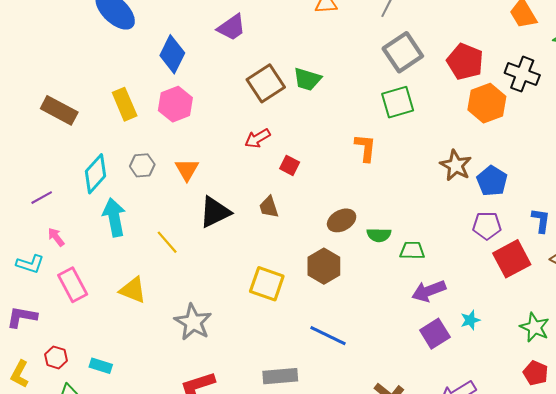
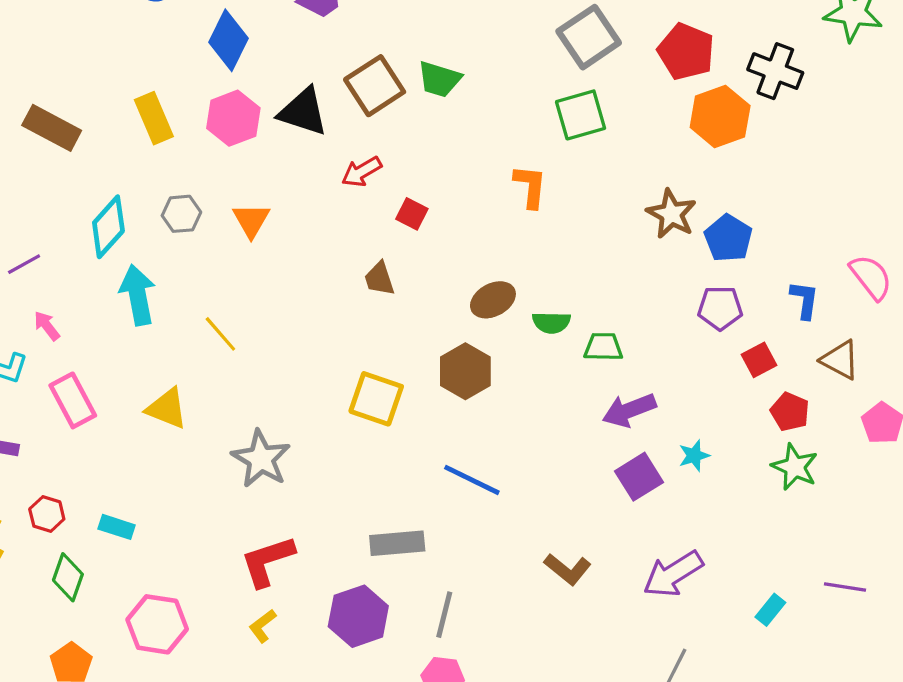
black triangle: (215, 212) -> (303, 112), moved, turned 44
red square: (512, 259) -> (759, 360), size x0.6
red pentagon: (536, 373) -> (790, 412), moved

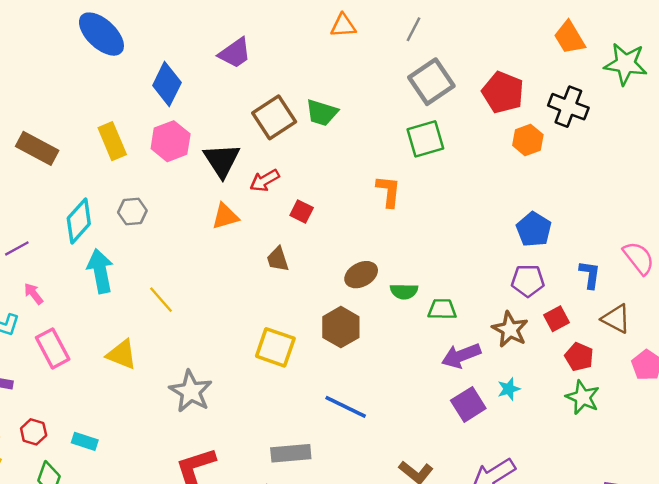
black triangle: (303, 112) -> (222, 160), moved, turned 39
orange hexagon: (720, 117) -> (528, 140), size x0.7
brown star: (671, 214) -> (510, 329), moved
orange triangle: (251, 220) -> (225, 216), moved, turned 44

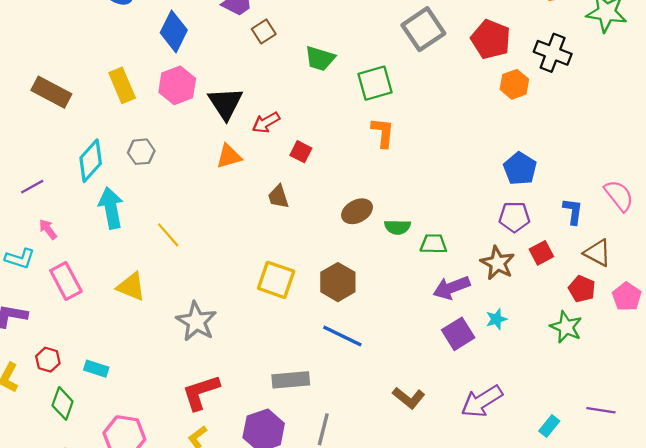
brown square: (274, 117) -> (264, 31), moved, size x0.6
green square: (425, 139) -> (375, 83), moved
brown hexagon: (341, 327) -> (338, 282), moved
red pentagon: (579, 357) -> (582, 289), moved

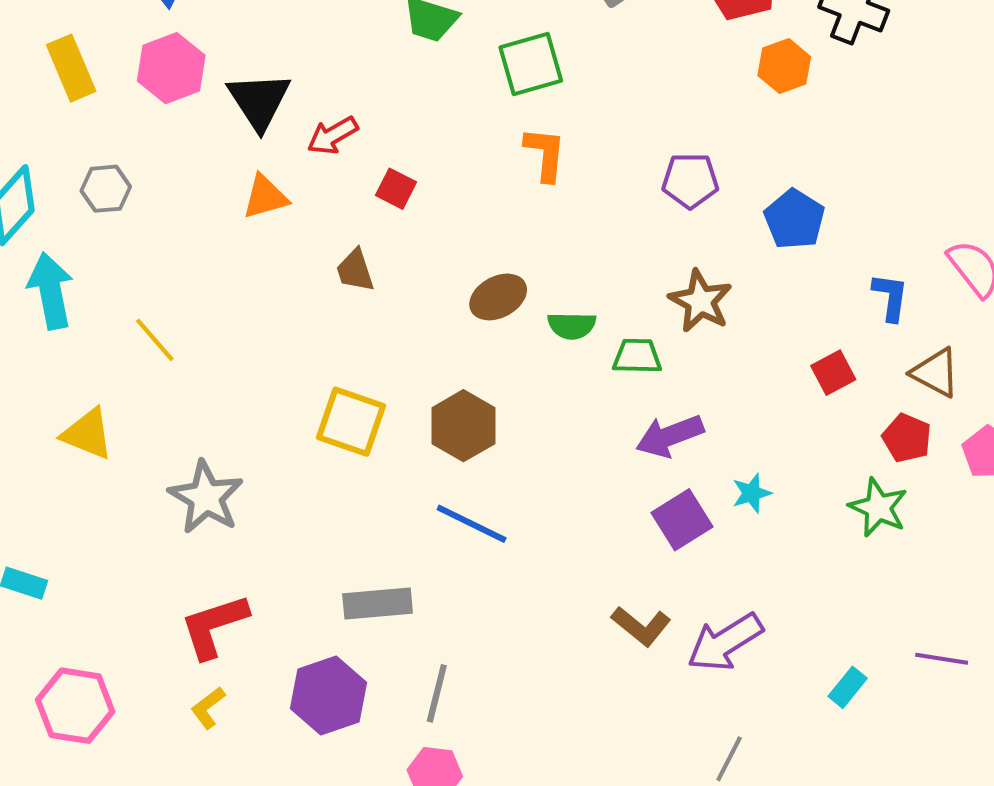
purple pentagon: (514, 217) -> (690, 180), moved
brown star: (498, 263) -> (700, 301), moved
brown L-shape: (409, 398) -> (641, 626), moved

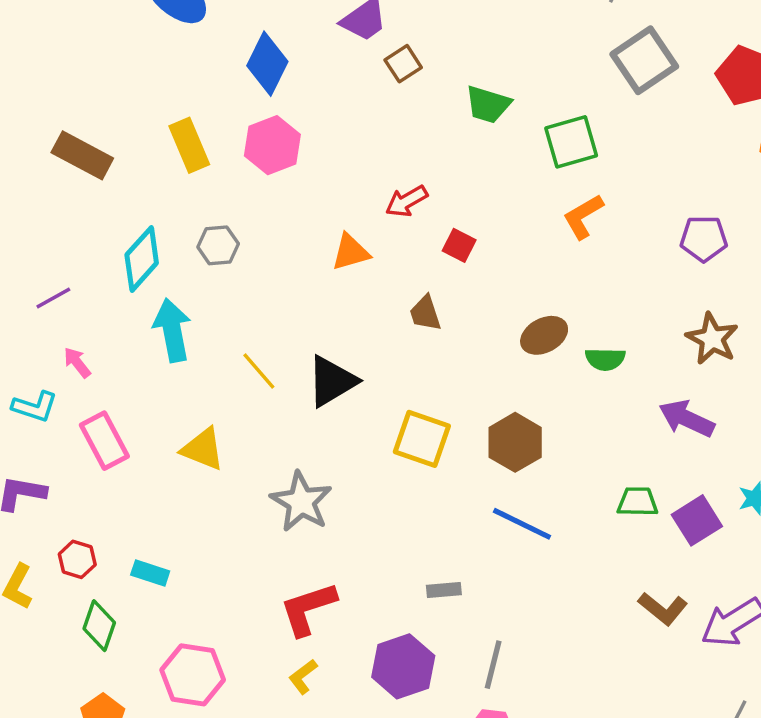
black triangle: (259, 101) -> (332, 381), moved, turned 32
orange L-shape: (545, 154) -> (583, 216), turned -126
green trapezoid: (637, 356) -> (637, 502), moved
purple arrow: (670, 436) -> (687, 419), moved, turned 46
gray rectangle: (378, 604) -> (444, 590), size x0.6

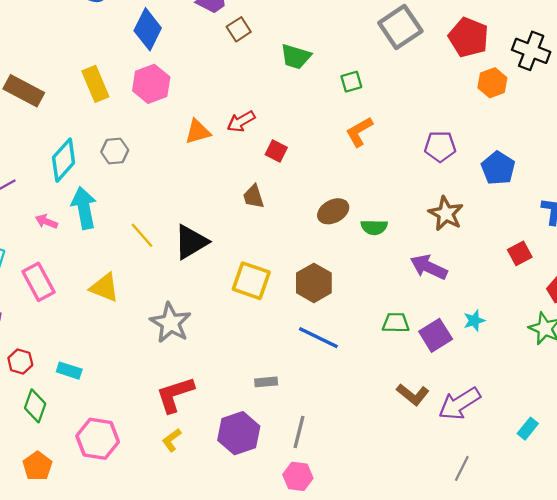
green square: (571, 142) -> (351, 82), size x0.6
orange triangle: (351, 252) -> (198, 132), moved
pink arrow: (77, 362) -> (46, 222), moved, turned -30

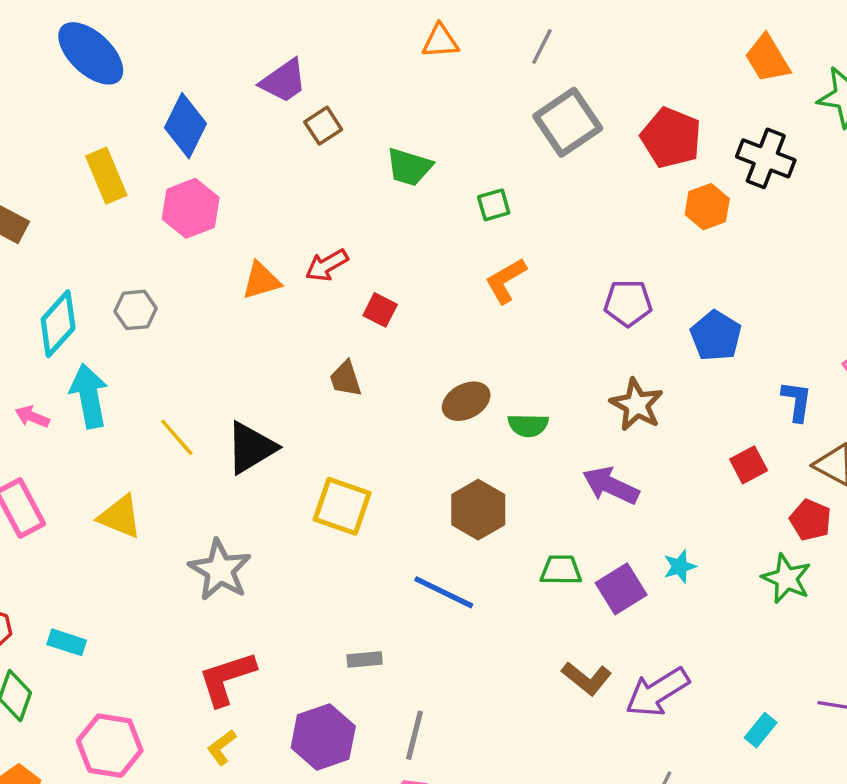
yellow rectangle: (95, 84) -> (106, 176), moved
brown hexagon: (314, 283) -> (478, 510), moved

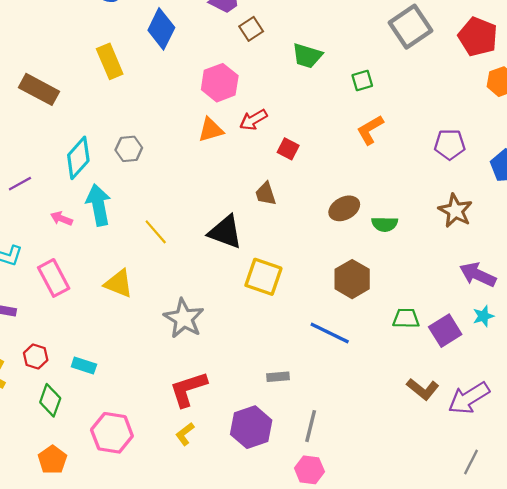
pink hexagon: (191, 208) -> (220, 83), moved
black triangle: (251, 448) -> (225, 232), moved, turned 51
purple arrow: (611, 486) -> (478, 275), moved

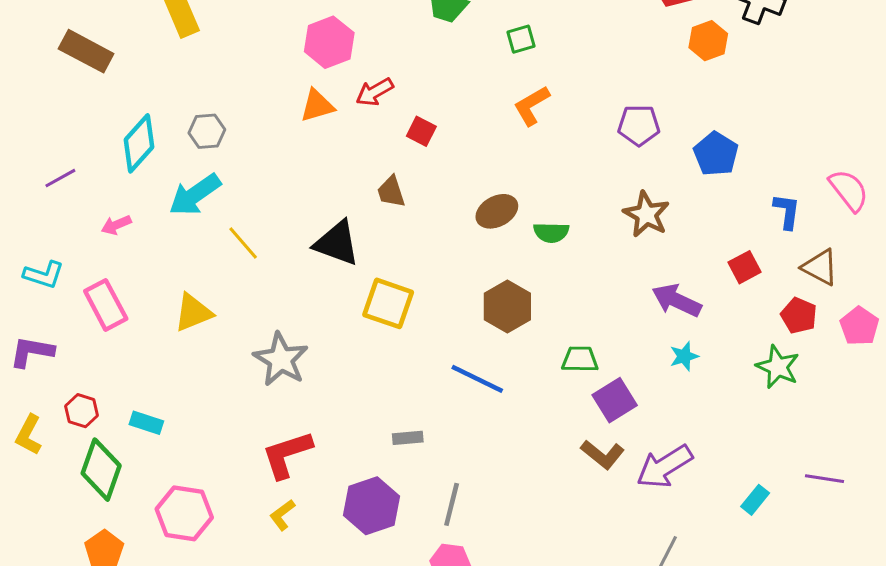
cyan arrow: (98, 205) -> (195, 195), moved, turned -114
pink arrow: (61, 218) -> (116, 225), turned -45
yellow triangle: (119, 284) -> (193, 312), turned -44
purple square: (445, 331) -> (615, 400), moved
green diamond: (50, 400) -> (101, 470), size x1.4

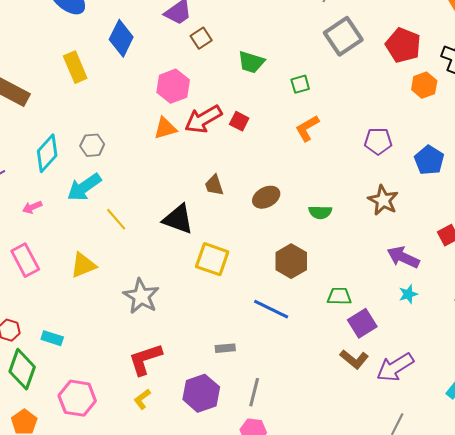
red arrow: (375, 92) -> (203, 119), size x1.5
red square: (421, 131) -> (239, 121), moved
brown ellipse: (497, 211) -> (266, 197), moved

